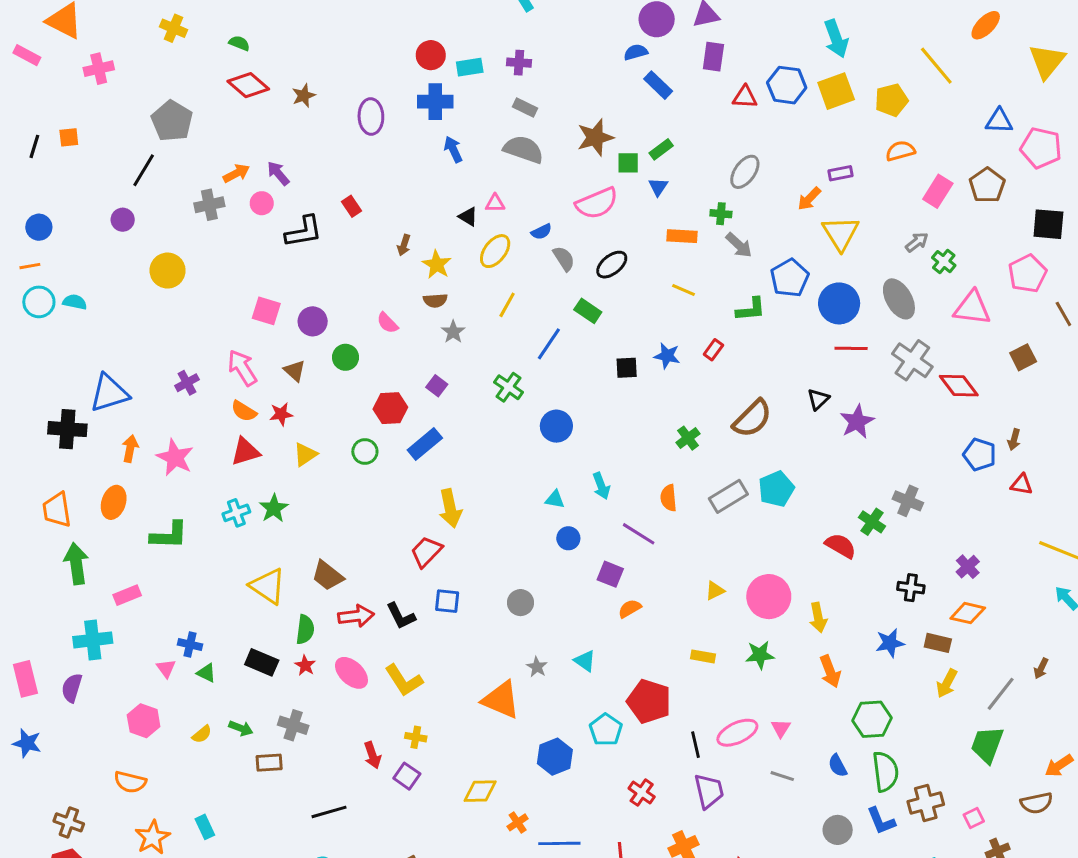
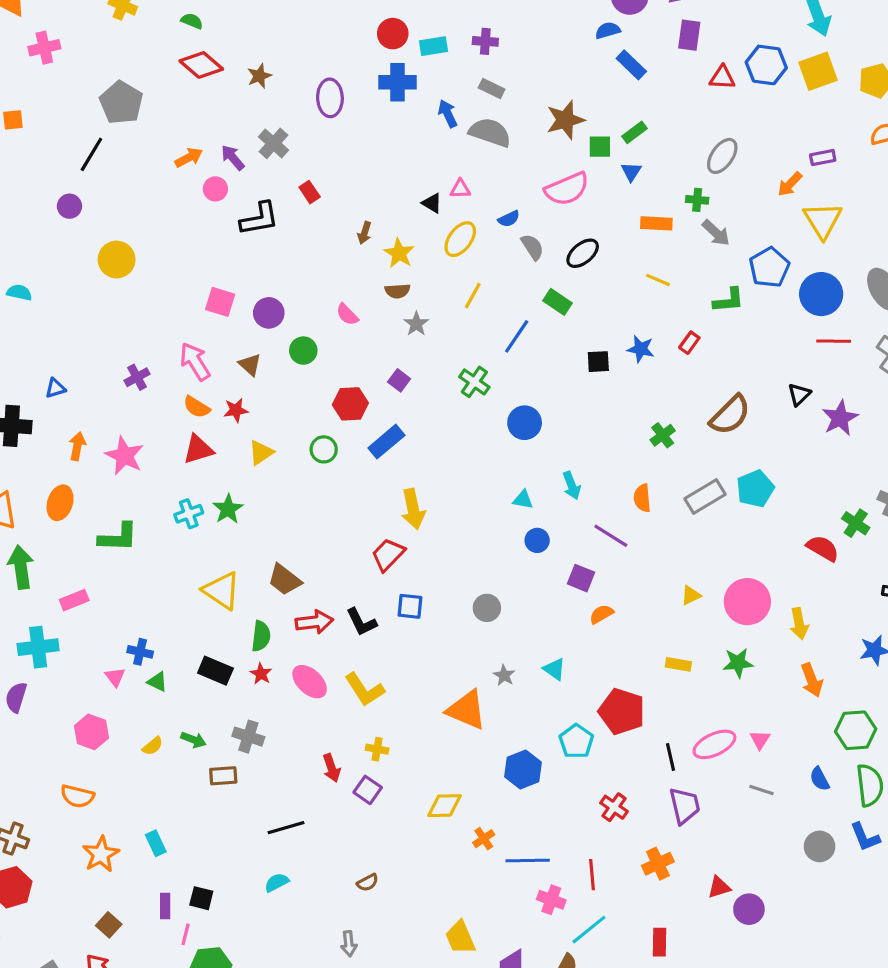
blue arrow: (453, 149) -> (448, 114), moved
gray cross: (209, 205) -> (273, 143), moved, turned -36
blue triangle: (109, 393) -> (55, 388), size x0.5

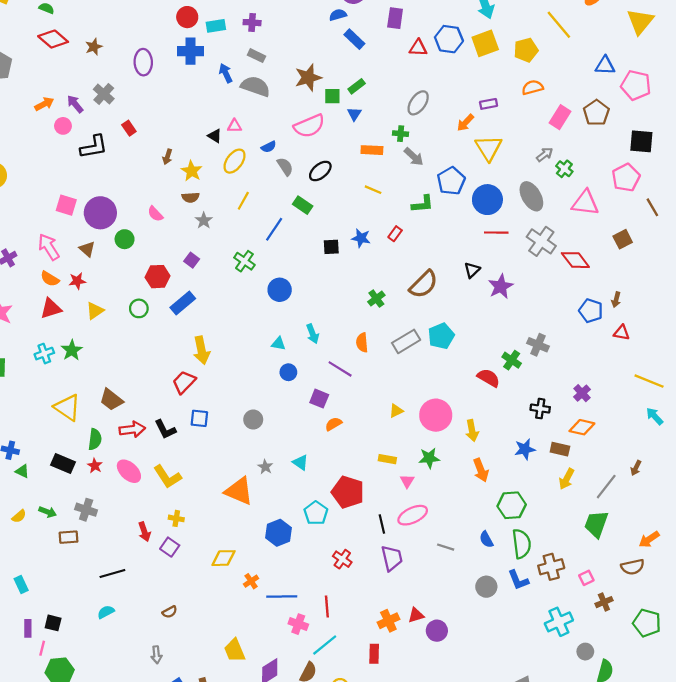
purple circle: (269, 313) -> (100, 213), size x1.5
pink triangle: (760, 740) -> (407, 481), moved
orange cross: (658, 864) -> (388, 621), moved

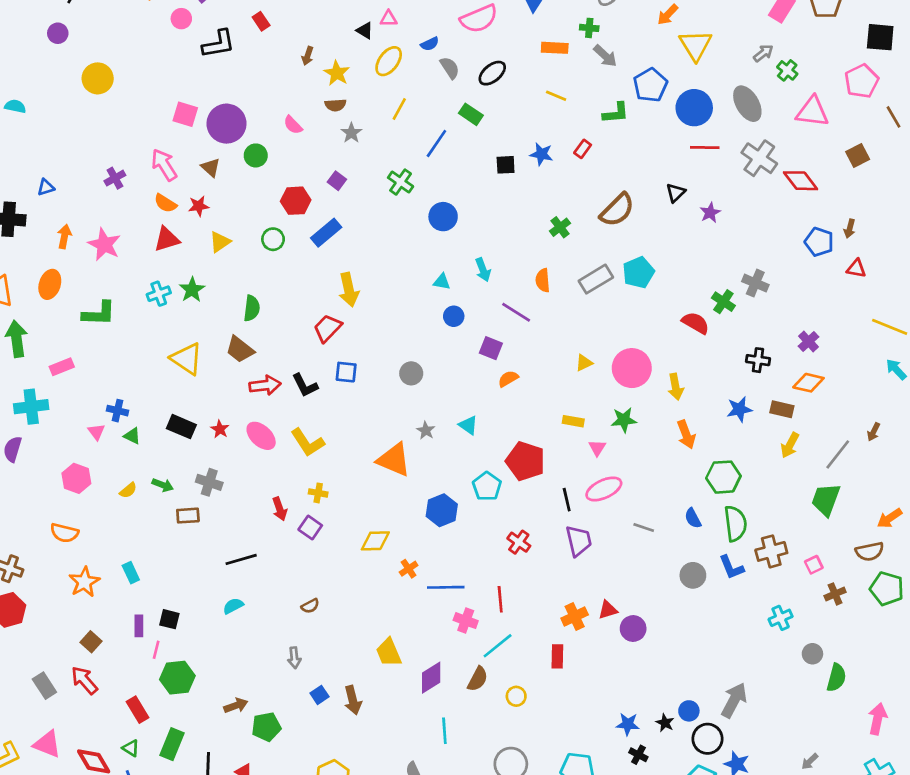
purple star: (501, 286) -> (710, 213), size x0.7
green semicircle: (95, 439) -> (252, 308), moved
cyan cross: (559, 622) -> (781, 618), size x0.7
green pentagon: (647, 623) -> (887, 589), moved

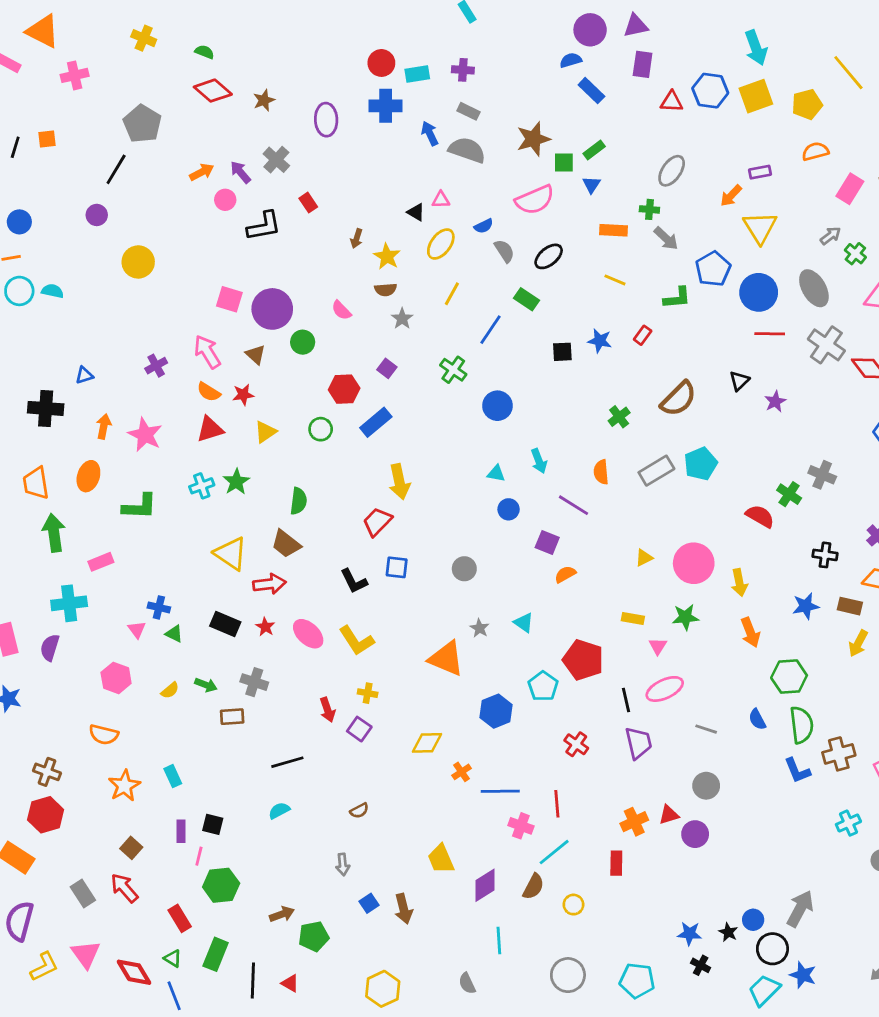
red arrow: (265, 385) -> (269, 584), moved
gray circle: (693, 575) -> (706, 786), moved
pink triangle: (47, 744) -> (86, 954), turned 32

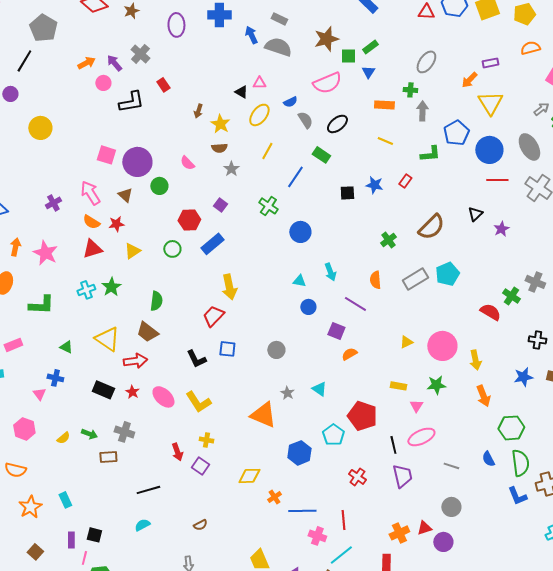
gray arrow: (666, 238) -> (422, 111), turned -132
green triangle: (174, 634) -> (66, 347), moved

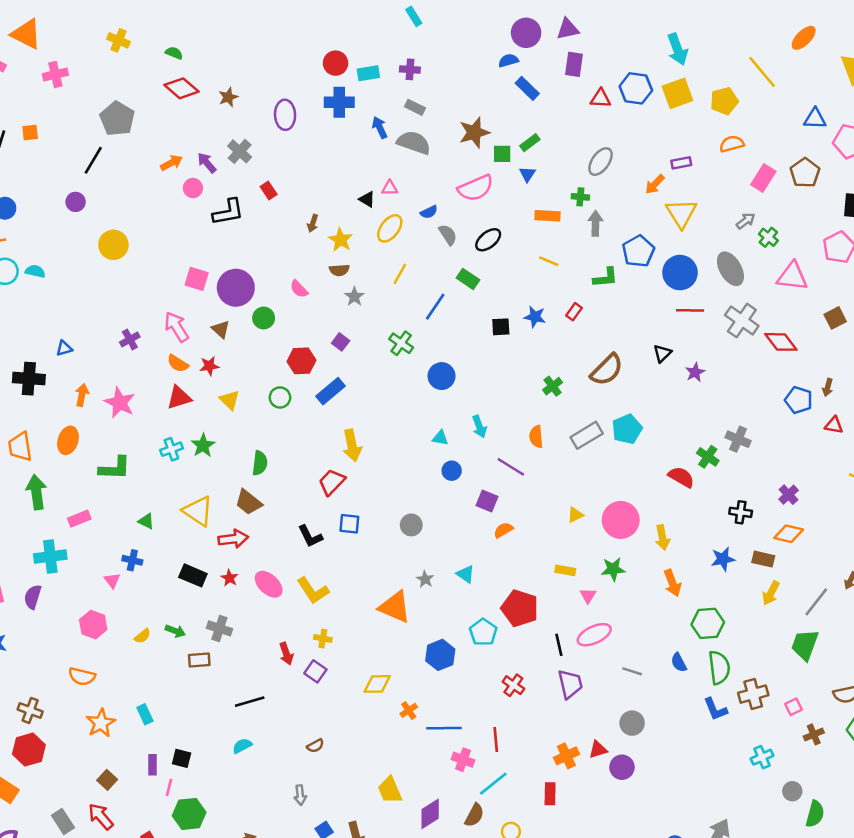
yellow triangle: (132, 251) -> (230, 400), turned -42

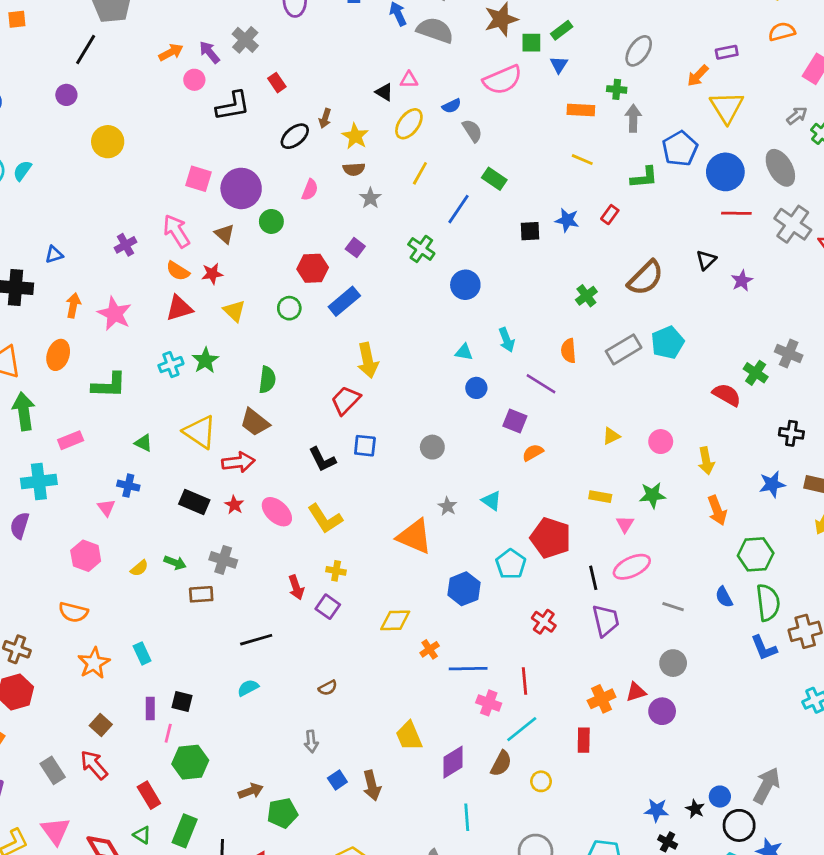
black ellipse: (488, 240) -> (295, 136), moved
cyan semicircle: (35, 271) -> (22, 171), turned -66
pink semicircle: (299, 289) -> (310, 190), turned -114
pink circle: (621, 520) -> (661, 442), size x0.6

